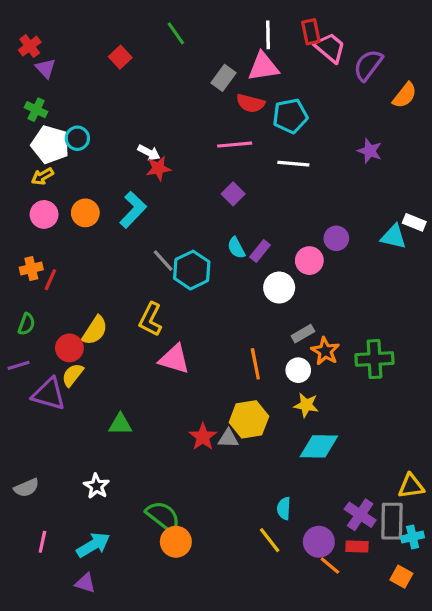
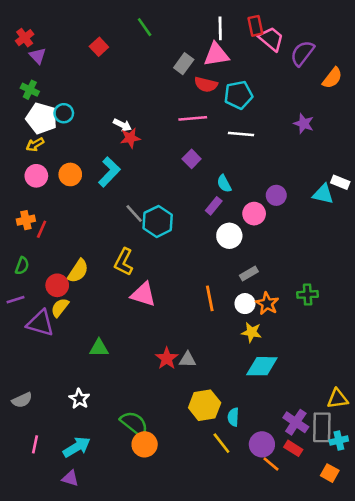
cyan semicircle: (236, 248) -> (224, 184), moved
orange star: (325, 351) -> (267, 304), moved
green cross: (374, 359) -> (308, 294), size x0.7
yellow hexagon: (249, 419) -> (205, 405), moved
red rectangle: (357, 547) -> (293, 448), turned 30

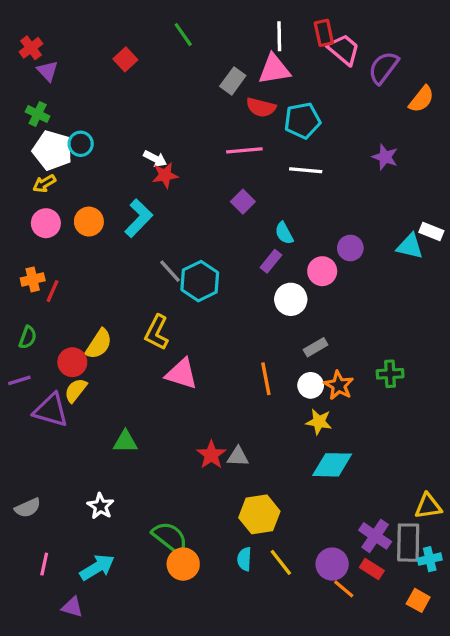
cyan semicircle: (233, 417) -> (244, 559), moved
purple triangle: (70, 478) -> (72, 607), moved

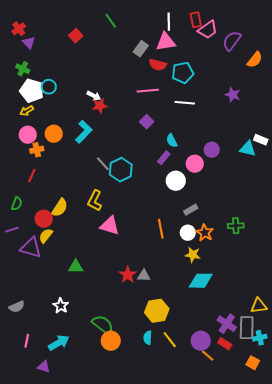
pink trapezoid: (344, 49) -> (208, 30), turned 105
orange cross: (33, 279) -> (37, 150), moved

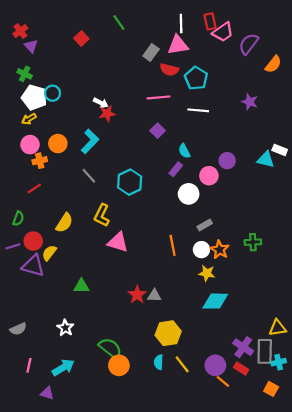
cyan pentagon: (183, 73) -> (196, 78), turned -30
gray line: (103, 164) -> (89, 176), moved
red line: (32, 176) -> (34, 189), turned 32
red circle: (44, 219) -> (33, 241), moved

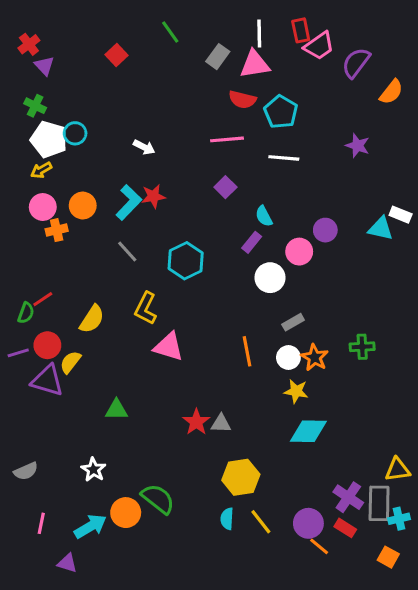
gray rectangle: (151, 52) -> (218, 57), moved
red star: (107, 114) -> (153, 196), moved
red line: (34, 189) -> (43, 299), moved
orange circle: (119, 365) -> (126, 513), moved

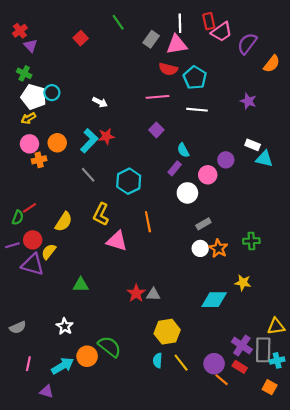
white rectangle: (401, 215) -> (253, 145), moved
orange line: (247, 351) -> (148, 222), moved
yellow star: (296, 391) -> (243, 283), moved

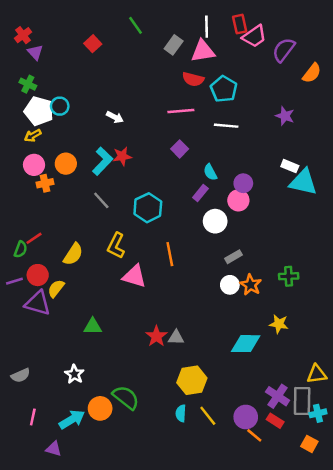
cyan triangle: (264, 159) -> (303, 182), size x1.4
purple circle: (226, 160) -> (243, 183), moved

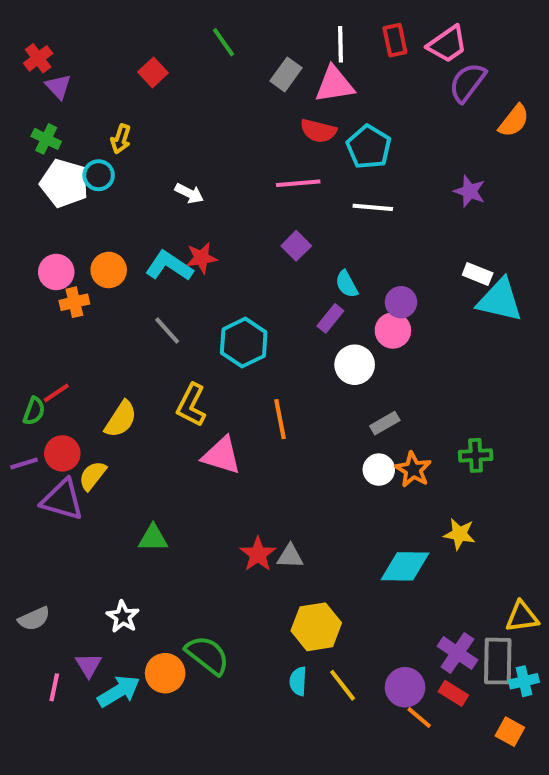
pink trapezoid: (254, 36) -> (447, 44), moved
yellow arrow: (33, 135) -> (121, 139), moved, turned -42
cyan L-shape: (103, 161) -> (169, 266), turned -100
purple triangle: (54, 449) -> (89, 665), moved, turned 42

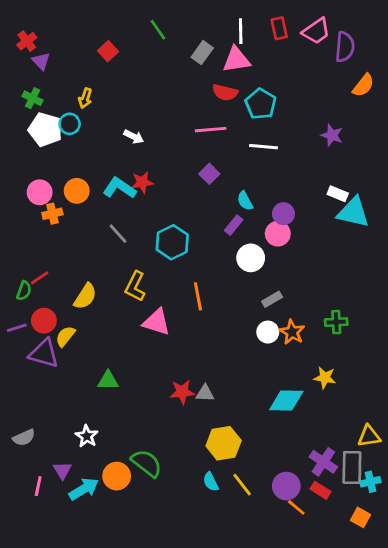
purple semicircle: (468, 82) -> (345, 47), moved, turned 148
red star: (258, 554) -> (182, 392), turned 30
cyan semicircle: (298, 681) -> (211, 482), turned -30

